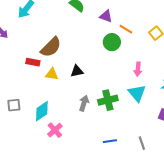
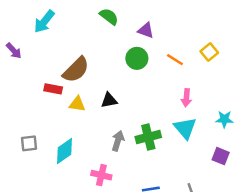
orange line: (126, 29) -> (175, 60), moved
green circle: (112, 42) -> (137, 58), moved
pink cross: (55, 130) -> (101, 175), moved, turned -35

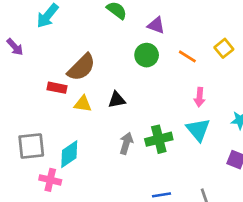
gray square: (29, 143) -> (31, 146), size x1.5
pink cross: (101, 175) -> (50, 180), moved

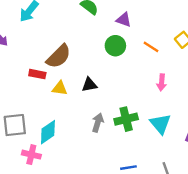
cyan triangle: (198, 130) -> (160, 124), moved

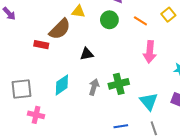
pink arrow: (162, 82) -> (150, 52), size x1.5
yellow triangle: (60, 88) -> (78, 12), moved
cyan triangle: (160, 124) -> (149, 101), moved
cyan diamond: (48, 132) -> (62, 85), moved

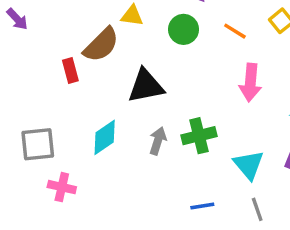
red rectangle: (41, 45) -> (70, 71), turned 64
black triangle: (87, 54) -> (146, 86), size x1.6

